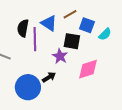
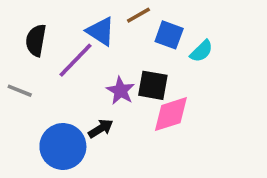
black semicircle: (23, 28) -> (36, 40), moved
purple line: (35, 39) -> (76, 60), turned 45
black square: (72, 41) -> (153, 85), moved

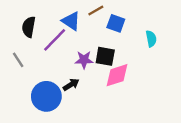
cyan semicircle: (201, 51) -> (151, 39), moved, turned -56
gray line: (20, 91) -> (18, 60), turned 35
purple star: (120, 91) -> (84, 60), turned -30

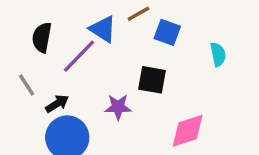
purple star: (84, 60) -> (118, 107), moved
pink diamond: (117, 75) -> (188, 131), moved
black arrow: (71, 85) -> (57, 104), moved

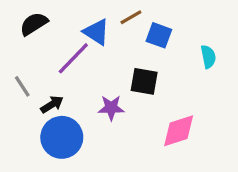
black semicircle: (42, 37) -> (34, 24), moved, turned 48

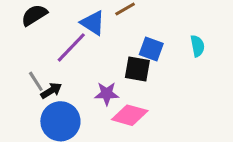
blue square: (159, 35) -> (151, 49), moved
gray line: (22, 86) -> (36, 81), moved
pink diamond: (179, 131) -> (130, 115), moved, turned 33

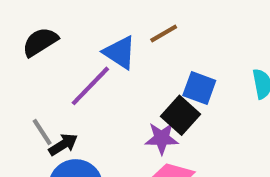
black square: (137, 69) -> (180, 115), turned 32
purple star: (107, 94) -> (162, 138), moved

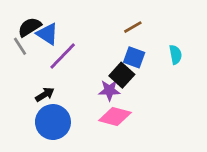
brown line: (164, 34) -> (133, 27), moved
blue triangle: (120, 52) -> (47, 34), moved
gray line: (42, 132) -> (20, 46), moved

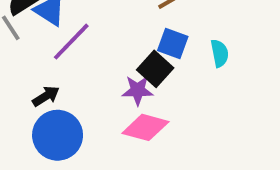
cyan semicircle: (175, 55) -> (220, 53), moved

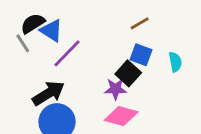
black arrow: (46, 96) -> (48, 93), size x1.6

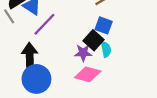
cyan semicircle: (175, 62) -> (106, 49), moved
black arrow: (48, 93) -> (30, 56), turned -60

